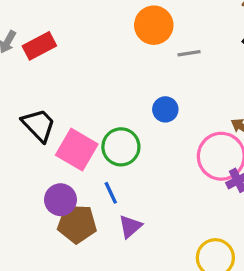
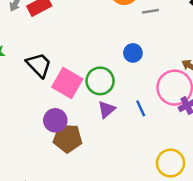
blue line: (111, 193) -> (141, 108), moved
purple triangle: (130, 226) -> (107, 109), moved

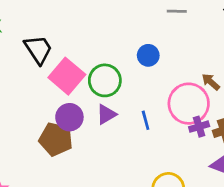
purple circle: (55, 120) -> (69, 117), moved

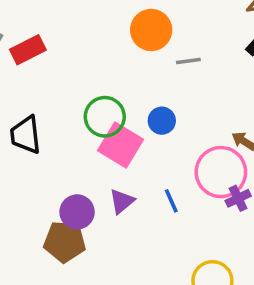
black trapezoid: (38, 50) -> (26, 135), turned -144
pink square: (67, 76) -> (120, 145), moved
green circle: (105, 80) -> (105, 117), moved

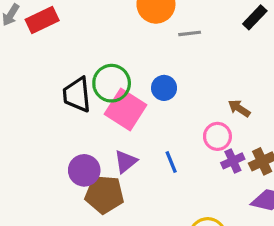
black trapezoid: (26, 135) -> (77, 95), moved
pink circle: (221, 172) -> (217, 136), size x0.6
brown pentagon: (65, 242) -> (104, 194), moved

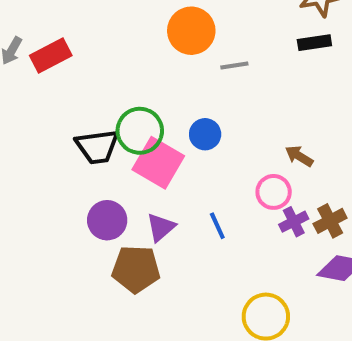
black rectangle: (255, 17) -> (314, 43), turned 40
black trapezoid: (77, 95) -> (97, 147), turned -90
purple circle: (84, 170) -> (107, 220), moved

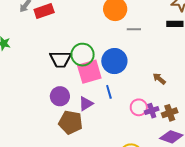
blue circle: (205, 134) -> (114, 61), size x1.6
pink square: (158, 163) -> (89, 72), turned 35
pink circle: (274, 192) -> (139, 107), moved
blue line: (217, 226) -> (109, 92), moved

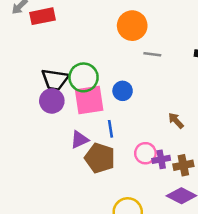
blue circle: (114, 61) -> (123, 91), size x0.6
purple circle: (60, 96) -> (52, 101), moved
brown pentagon: (71, 122) -> (100, 158), moved

